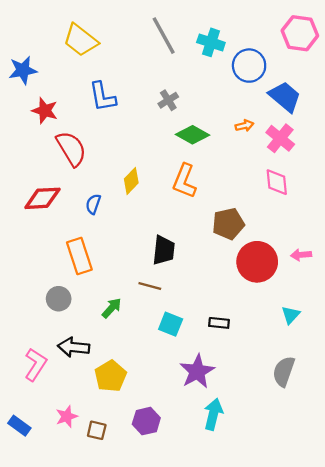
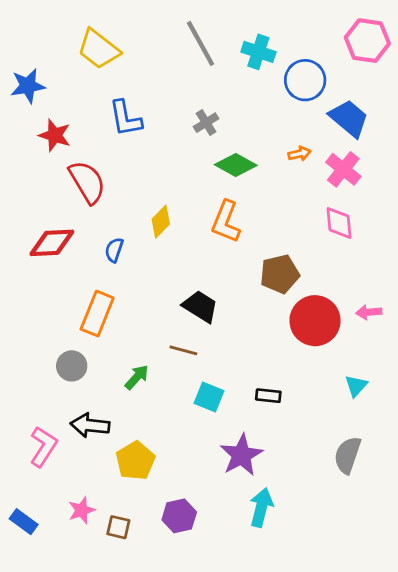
black trapezoid: (164, 250) -> (200, 307), turned -64
orange rectangle: (79, 256) -> (97, 314), turned 40

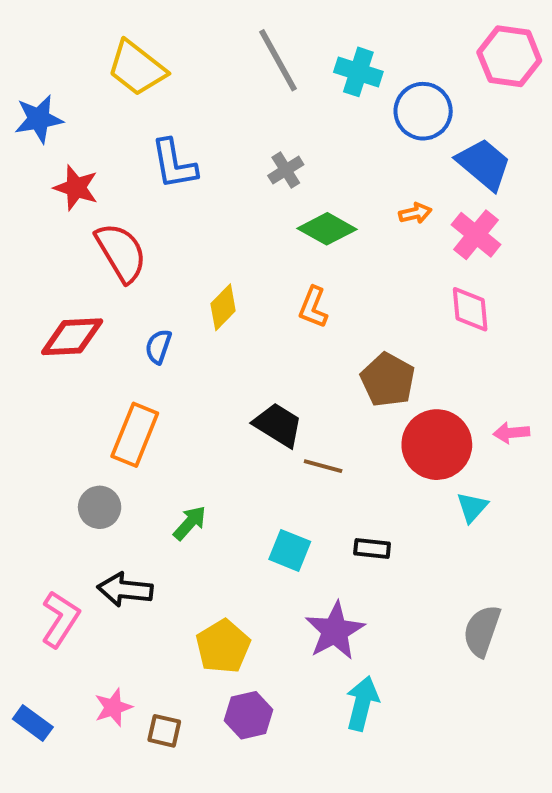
orange L-shape: (226, 222) -> (313, 307), size x0.7
brown pentagon: (280, 274) -> (388, 380), turned -30
brown line: (183, 350) -> (323, 466), moved
cyan triangle: (356, 386) -> (472, 507), moved
yellow pentagon: (135, 461) -> (223, 647), moved

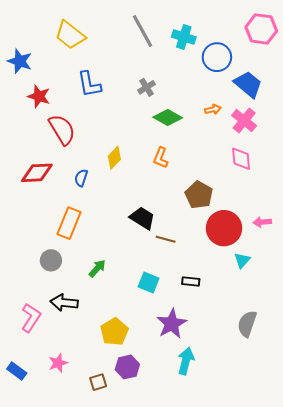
blue star: (39, 119) -> (20, 61), turned 30
brown square: (164, 731) -> (98, 382), moved, turned -30

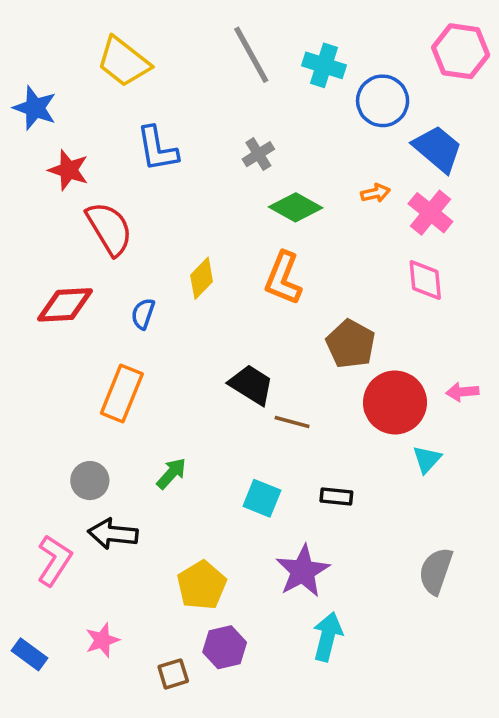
orange L-shape: (161, 158) -> (283, 278), size x1.4
gray circle: (51, 260) -> (90, 481), moved

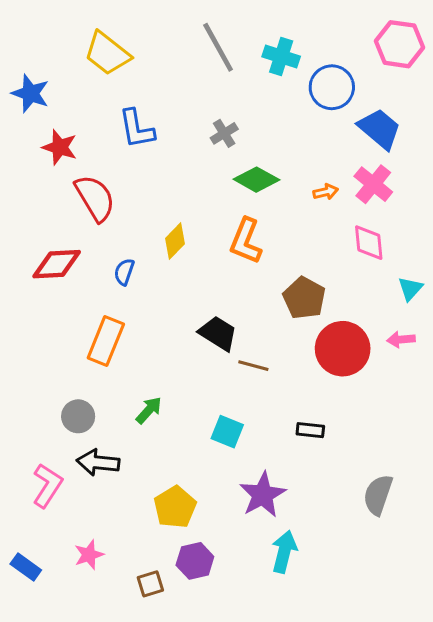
orange arrow: (375, 193) -> (326, 192), moved
cyan triangle: (427, 459) -> (410, 289), moved
black rectangle: (336, 496) -> (310, 430), moved

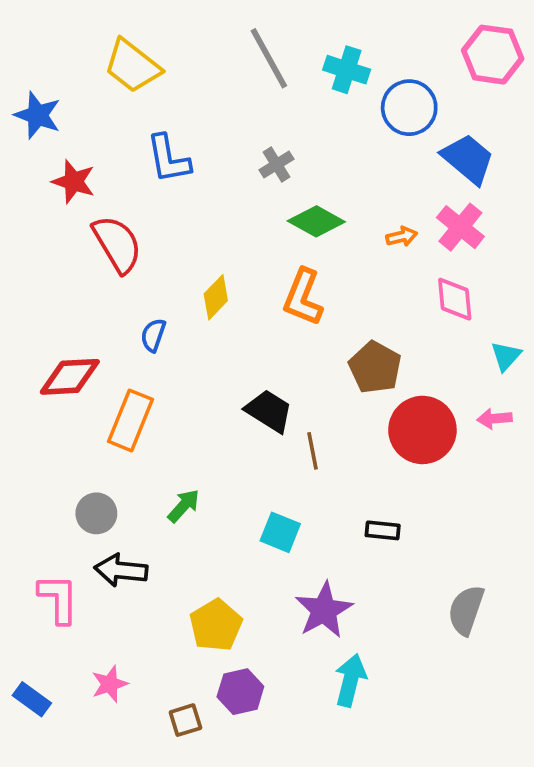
red diamond: (57, 264) -> (70, 377), moved
brown line: (253, 366) -> (313, 451), turned 64
pink L-shape: (47, 486) -> (58, 599), turned -33

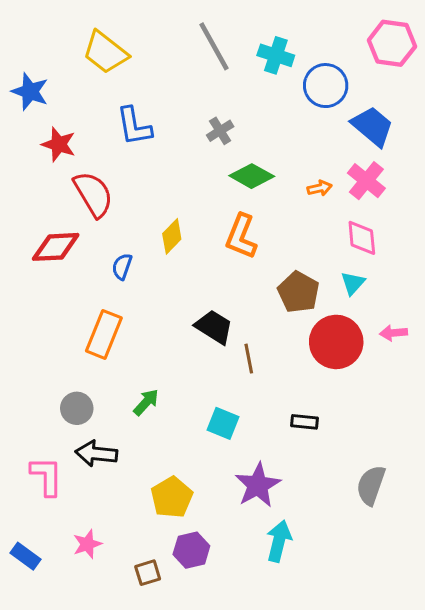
cyan triangle: (506, 356) -> (353, 283), moved
red diamond: (70, 377) -> (56, 247), moved

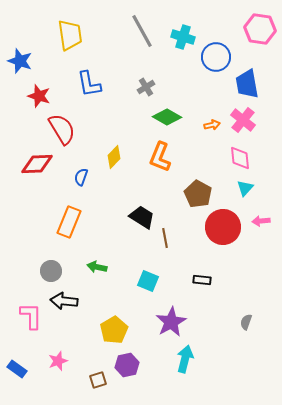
yellow trapezoid: (105, 52) -> (70, 35), turned -136
blue trapezoid: (372, 126) -> (247, 84), turned -140
cyan triangle: (353, 283) -> (245, 188), moved
green arrow: (146, 402) -> (97, 267), turned -120
gray semicircle: (371, 485) -> (246, 322), size x0.6

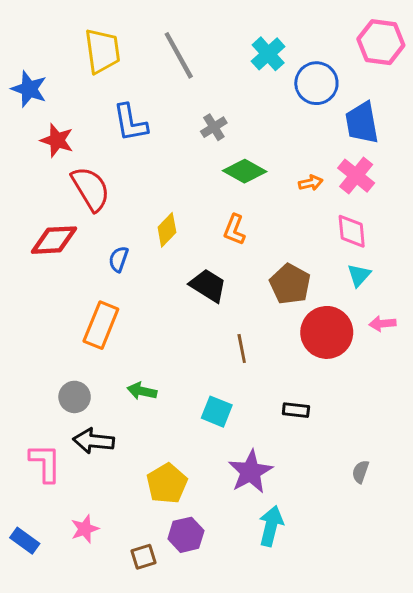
gray line: (142, 31) -> (179, 55), moved
cyan cross: (183, 37) -> (268, 54), turned 30
orange L-shape: (160, 157) -> (234, 230), size x0.7
black trapezoid: (142, 217) -> (208, 286), moved

